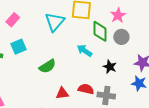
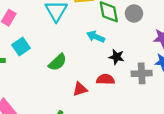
black star: (110, 67) -> (116, 57), moved
gray cross: (106, 96) -> (142, 73), moved

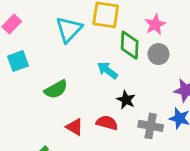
red triangle: (80, 89) -> (75, 127), turned 35

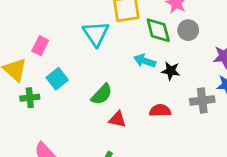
black star: (126, 100) -> (171, 71), moved
red triangle: (75, 127) -> (118, 119), moved

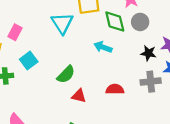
black star: (171, 71) -> (148, 53), moved

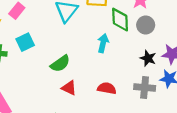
cyan arrow: (103, 47) -> (103, 43), turned 72

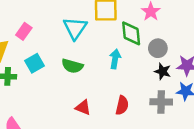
gray circle: (146, 25) -> (158, 48), moved
green semicircle: (60, 64) -> (72, 66), moved, turned 54
red semicircle: (107, 88) -> (122, 105), turned 96

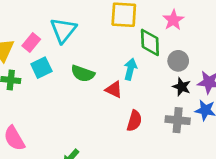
cyan triangle: (75, 28) -> (63, 30), moved
pink rectangle: (24, 31) -> (31, 43), moved
red triangle: (83, 107) -> (114, 90), moved

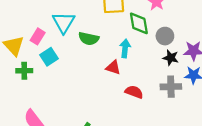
green semicircle: (83, 74) -> (89, 39), moved
red semicircle: (134, 121) -> (134, 92), turned -78

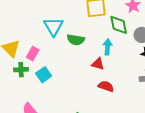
pink rectangle: (38, 36) -> (33, 54), moved
cyan square: (49, 57) -> (44, 75), moved
red semicircle: (134, 92) -> (106, 86), moved

